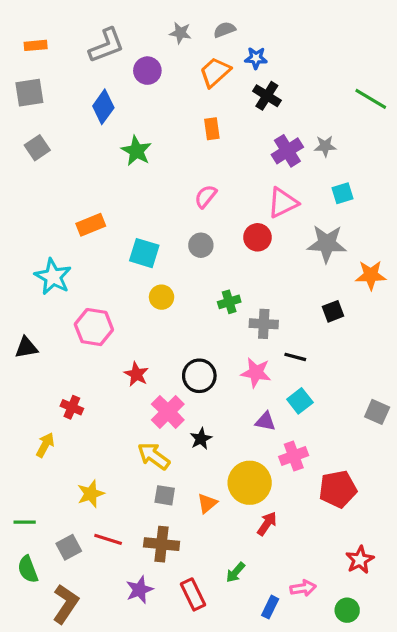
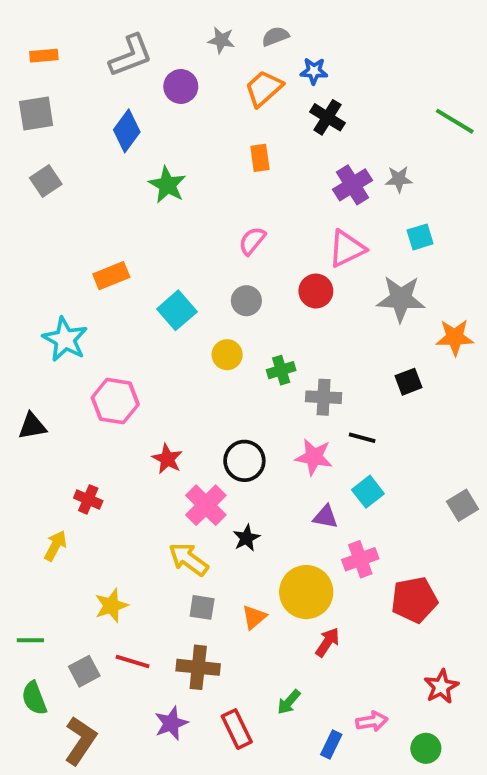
cyan square: (144, 253) -> (177, 310), turned 32
yellow circle: (162, 297) -> (227, 355), moved
gray square: (377, 412) -> (463, 505), turned 35

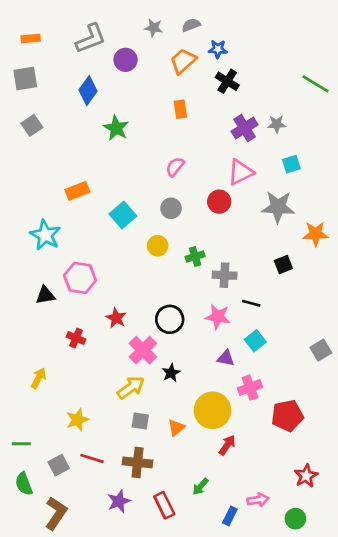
black triangle: (32, 426) -> (45, 295), moved
red cross: (88, 499) -> (76, 338), moved
yellow arrow: (189, 559) -> (131, 388), turned 108

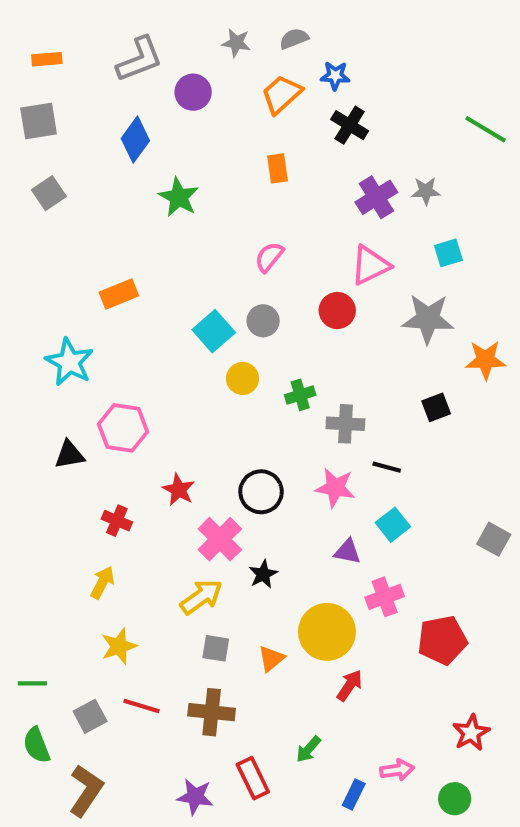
cyan square: (123, 215) -> (214, 331), moved
gray square: (321, 350) -> (494, 539), turned -30
yellow arrow: (39, 378) -> (102, 582), moved
purple star: (119, 501) -> (195, 797), moved, turned 30

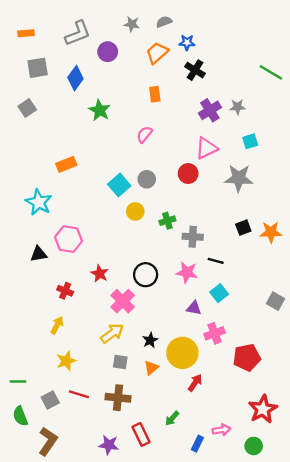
gray square: (39, 121) -> (38, 68), moved
pink semicircle: (269, 257) -> (144, 134), moved
orange star: (486, 360) -> (271, 232), moved
black star: (263, 574) -> (150, 340), moved
red star: (471, 733) -> (263, 409), size x1.4

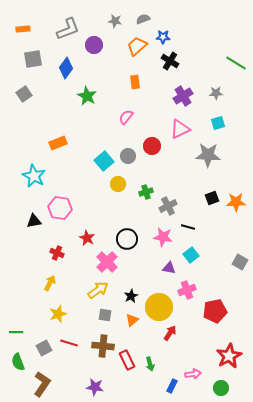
gray star: (238, 107) -> (216, 93), moved
red circle: (188, 174) -> (152, 146), moved
gray cross: (193, 237) -> (168, 206), turned -30
green arrow: (172, 418) -> (150, 364), turned -56
red rectangle: (141, 434) -> (127, 360), moved

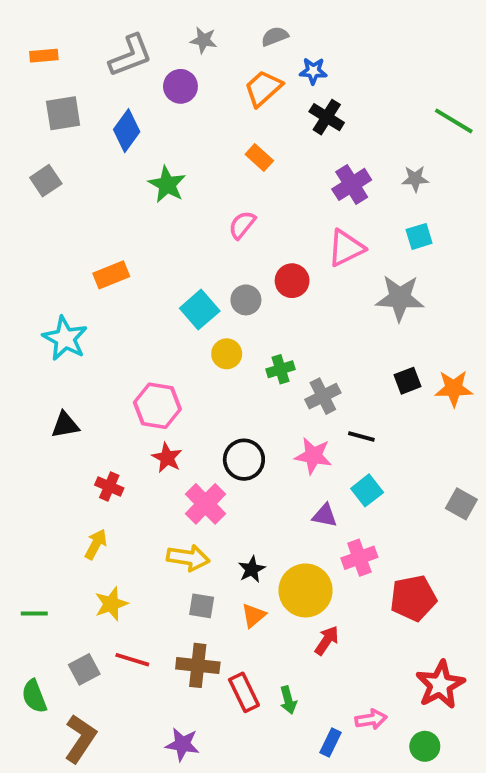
gray star: (115, 21) -> (204, 40), moved
orange rectangle: (135, 82) -> (259, 158), turned -40
pink hexagon: (60, 208) -> (157, 406), moved
yellow arrow: (98, 290) -> (188, 558), turned 45
green line: (16, 332) -> (34, 614), moved

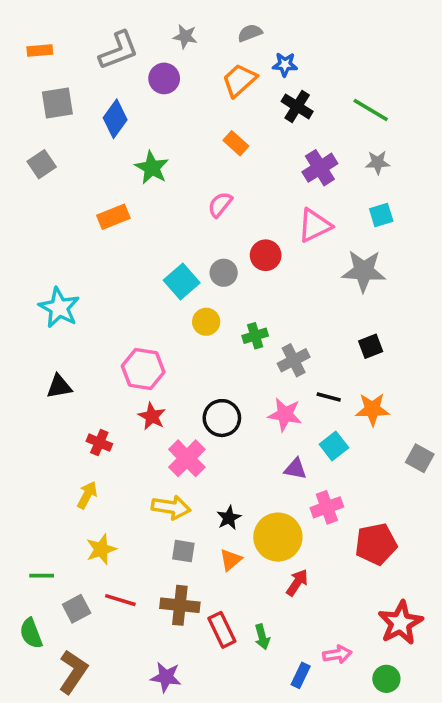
green line: (454, 121) -> (371, 110), moved
orange rectangle: (111, 275) -> (113, 217), moved
orange star: (454, 388) -> (372, 409), moved
green line: (34, 614) -> (42, 576), moved

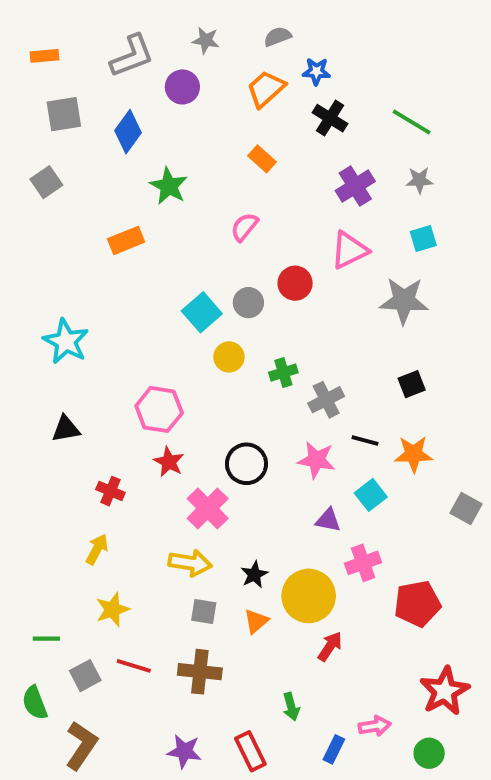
red rectangle: (222, 630) -> (250, 751), moved

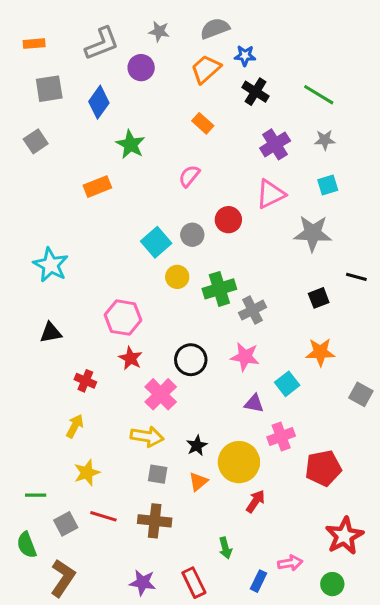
gray semicircle: (278, 36) -> (215, 28), size x1.4
green cross: (283, 373) -> (219, 289), size x1.5
black line: (365, 441) -> (356, 277), moved

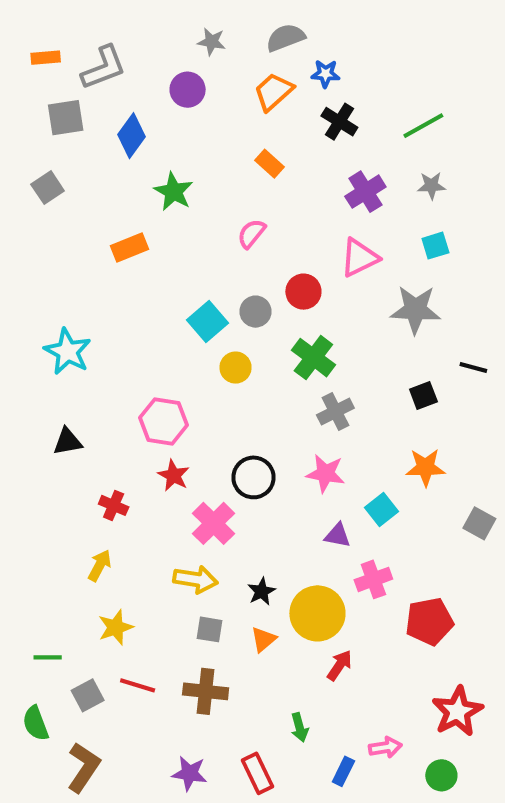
gray L-shape: (102, 44) -> (104, 68), moved
green line: (319, 95) -> (423, 126), turned -60
green cross: (219, 289) -> (313, 358), moved, turned -36

